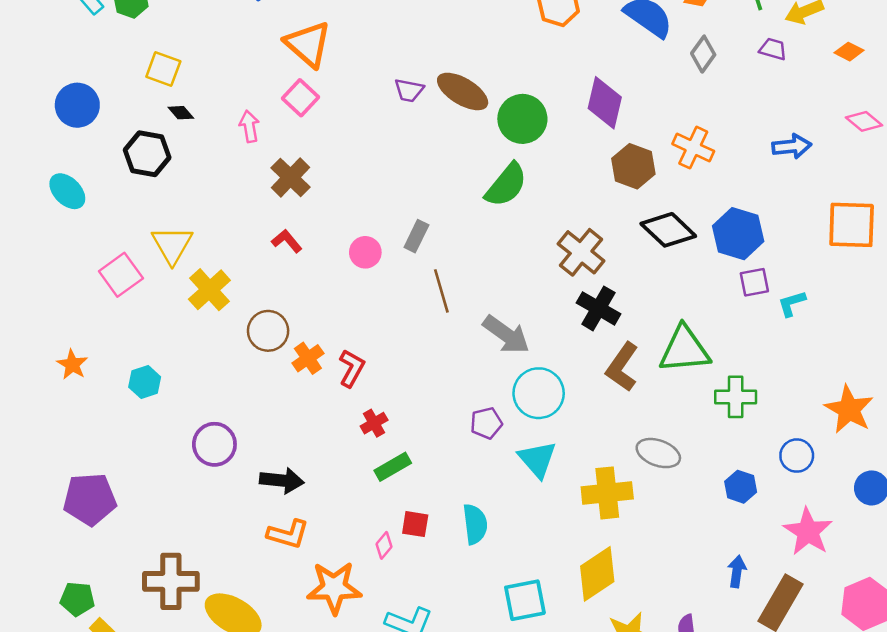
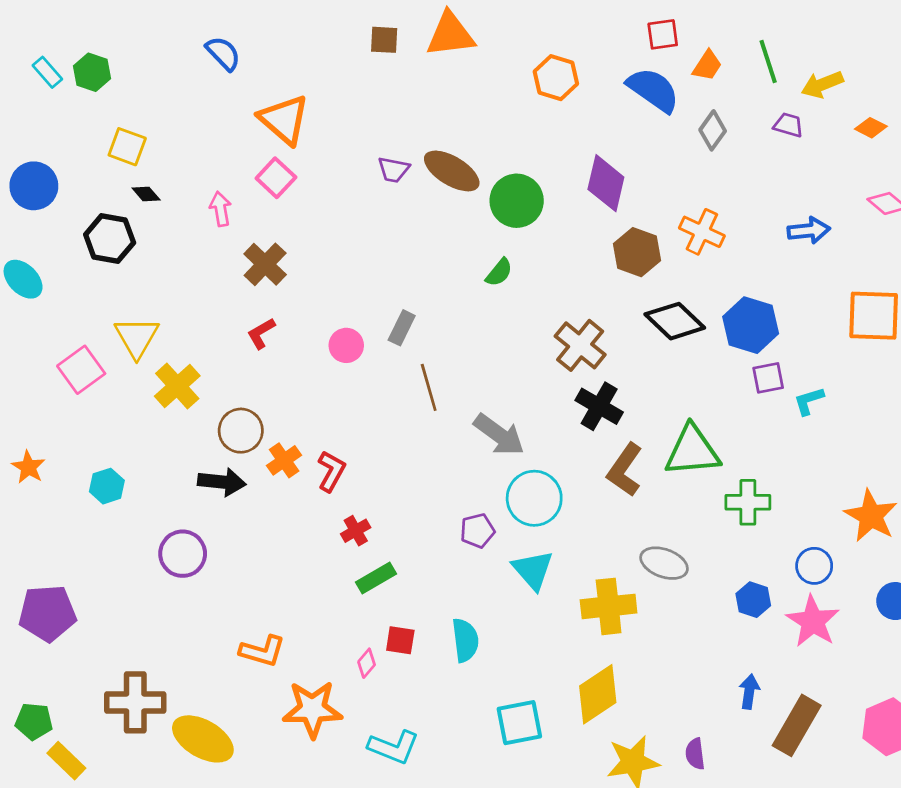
green semicircle: (506, 185) -> (499, 272), size x0.6
red L-shape: (287, 241) -> (261, 333), turned -80
black arrow: (282, 480) -> (222, 482), moved
pink star: (808, 532) -> (813, 621), moved

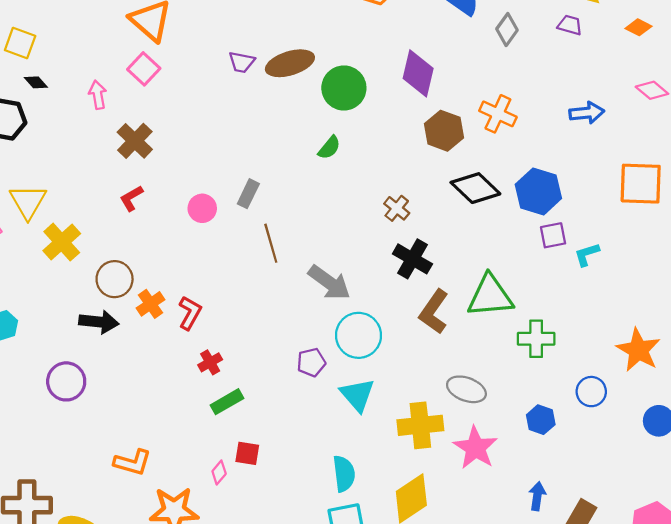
brown ellipse: (452, 171) -> (290, 63), turned -48
brown cross: (580, 345) -> (397, 208), size x0.6
pink star: (813, 621) -> (475, 448), moved
cyan semicircle: (465, 640) -> (344, 474), moved

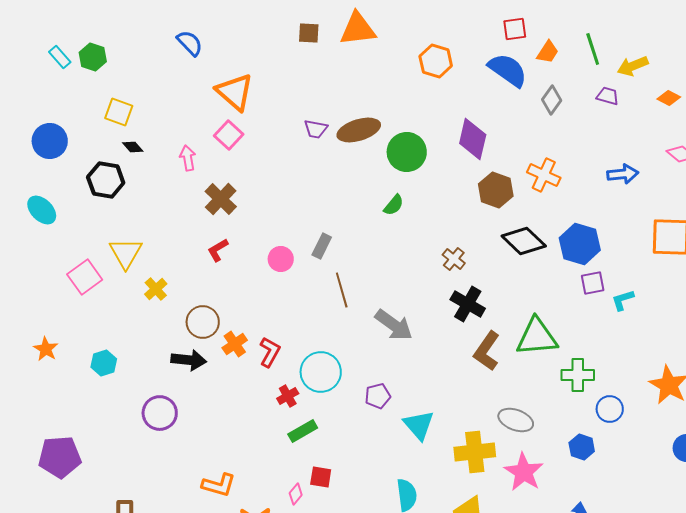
yellow cross: (62, 242) -> (156, 289), size x0.7
cyan circle: (359, 335) -> (321, 372), moved
blue circle: (591, 392) -> (610, 409), moved

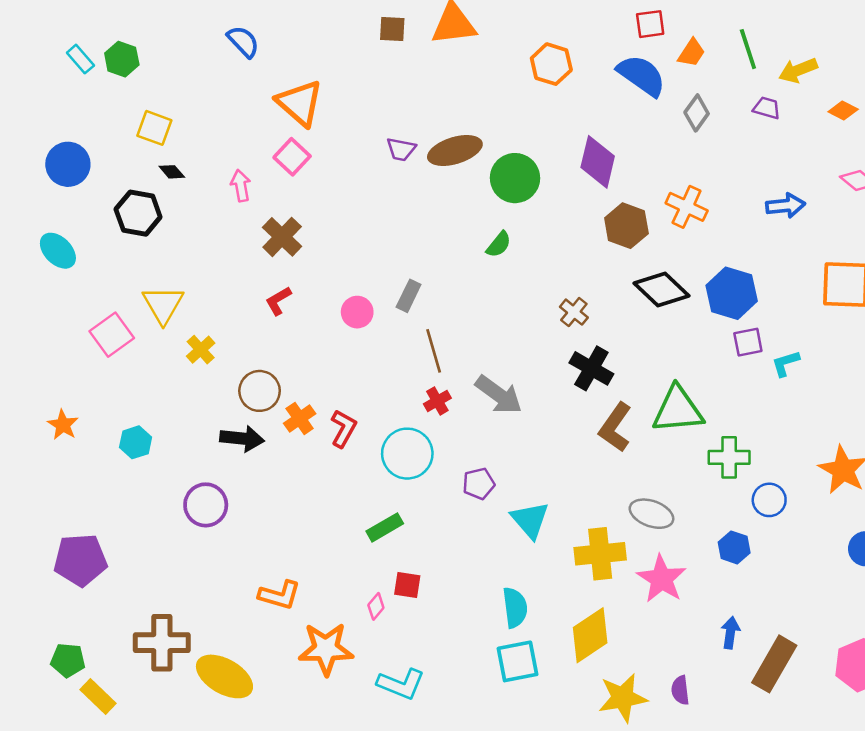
red cross: (288, 396) -> (437, 401), moved

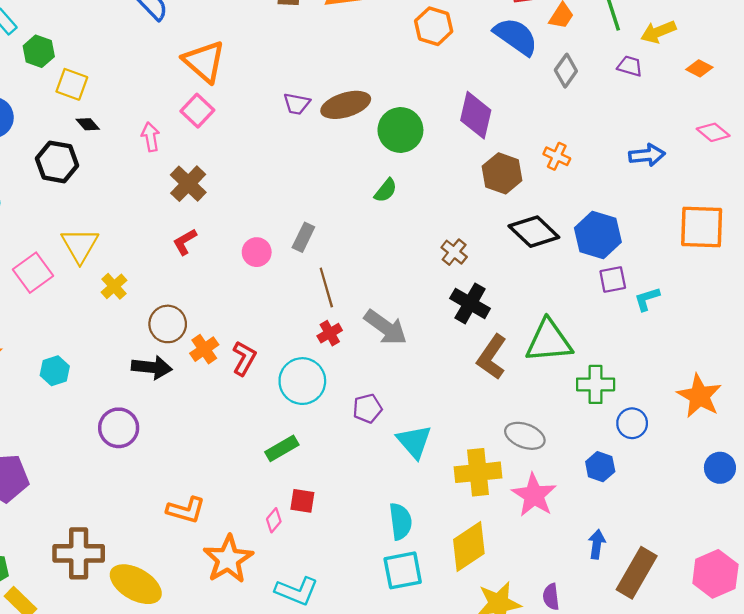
green hexagon: (122, 59) -> (39, 51), moved
orange cross: (687, 207) -> (557, 156), size x0.7
orange star: (326, 649) -> (228, 559), turned -30

